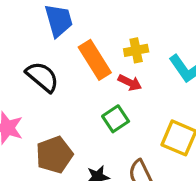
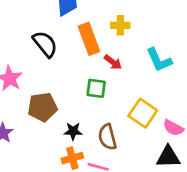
yellow cross: (136, 50) -> (120, 25), moved
green square: (116, 119) -> (96, 88), turned 30

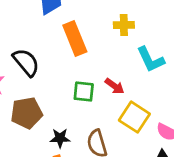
yellow cross: (120, 25) -> (124, 25), moved
black semicircle: (45, 44) -> (26, 62), moved
red arrow: (113, 62) -> (115, 86), moved

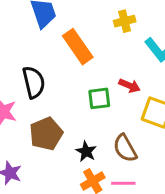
black semicircle: (26, 62) -> (34, 82), turned 40
black star: (60, 138) -> (86, 151), turned -30

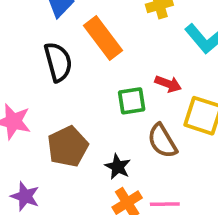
black semicircle: (34, 82) -> (58, 62), moved
brown semicircle: (125, 148) -> (162, 141), moved

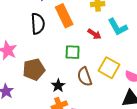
red arrow: (168, 84) -> (94, 34), moved

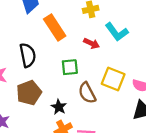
black semicircle: (38, 24) -> (28, 55), moved

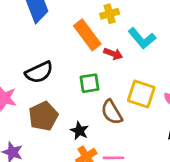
orange rectangle: (55, 28) -> (87, 35), moved
black semicircle: (28, 55) -> (39, 72), turned 80

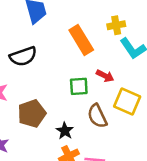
yellow cross: (110, 14) -> (116, 25), moved
red arrow: (113, 54) -> (105, 76), moved
black semicircle: (39, 72) -> (23, 56), moved

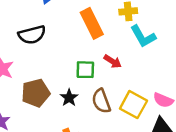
yellow square: (127, 101) -> (133, 105), moved
black star: (65, 131) -> (69, 98), moved

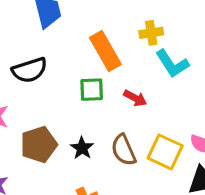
green square: (85, 70) -> (92, 90), moved

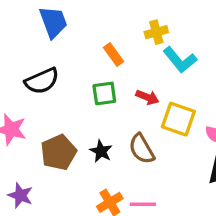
orange rectangle: (105, 51) -> (114, 54), size x0.6
yellow square: (165, 152) -> (178, 119), moved

